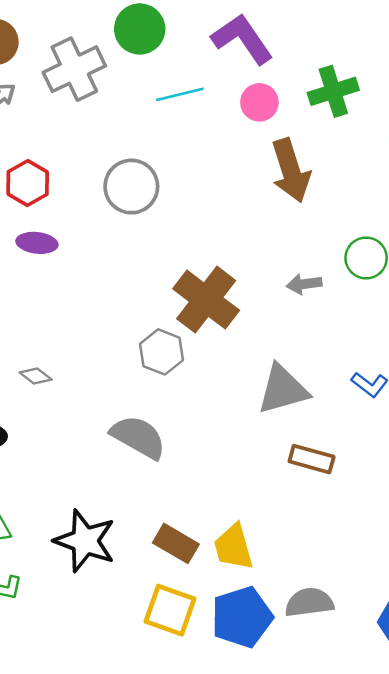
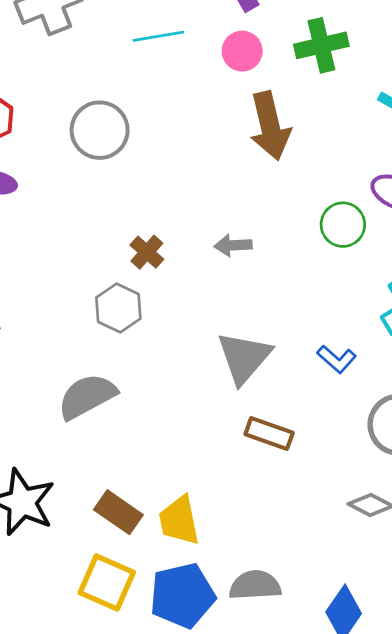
gray arrow: (304, 284) -> (233, 245), moved
brown cross: (206, 300) -> (147, 252), moved, size x0.5
gray triangle: (283, 390) -> (244, 357), turned -38
gray semicircle: (138, 437) -> (87, 396), turned -62

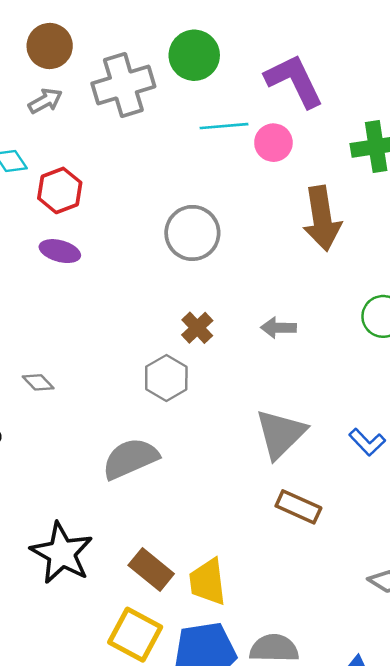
pink circle: (242, 51) -> (273, 143), moved
gray circle: (100, 130) -> (192, 233), moved

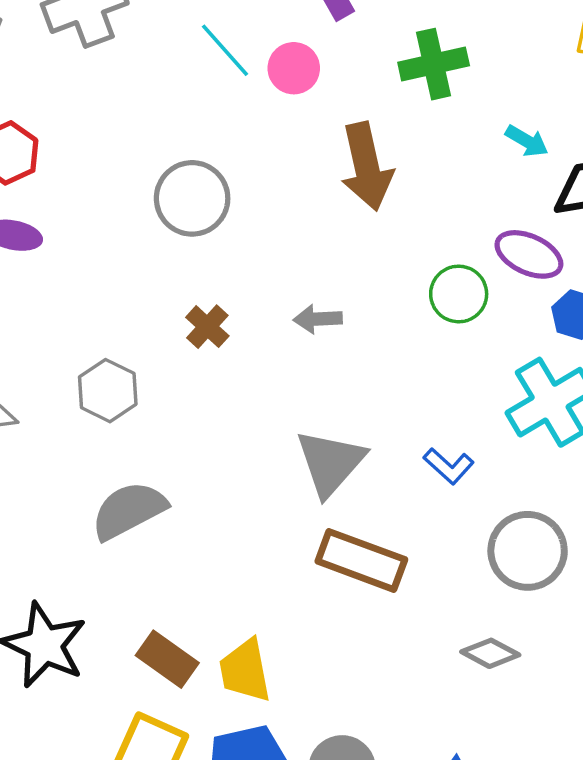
cyan line: (224, 126) -> (225, 50), turned 57
gray hexagon: (166, 378) -> (108, 391), moved
brown rectangle: (298, 507) -> (361, 560), size x1.4

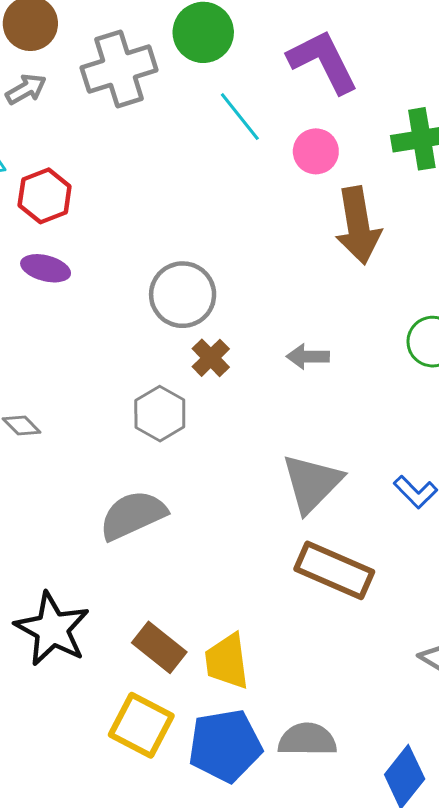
pink circle: (294, 68) -> (316, 151), moved
gray circle: (192, 198) -> (183, 295), moved
gray hexagon: (108, 391) -> (160, 414), moved

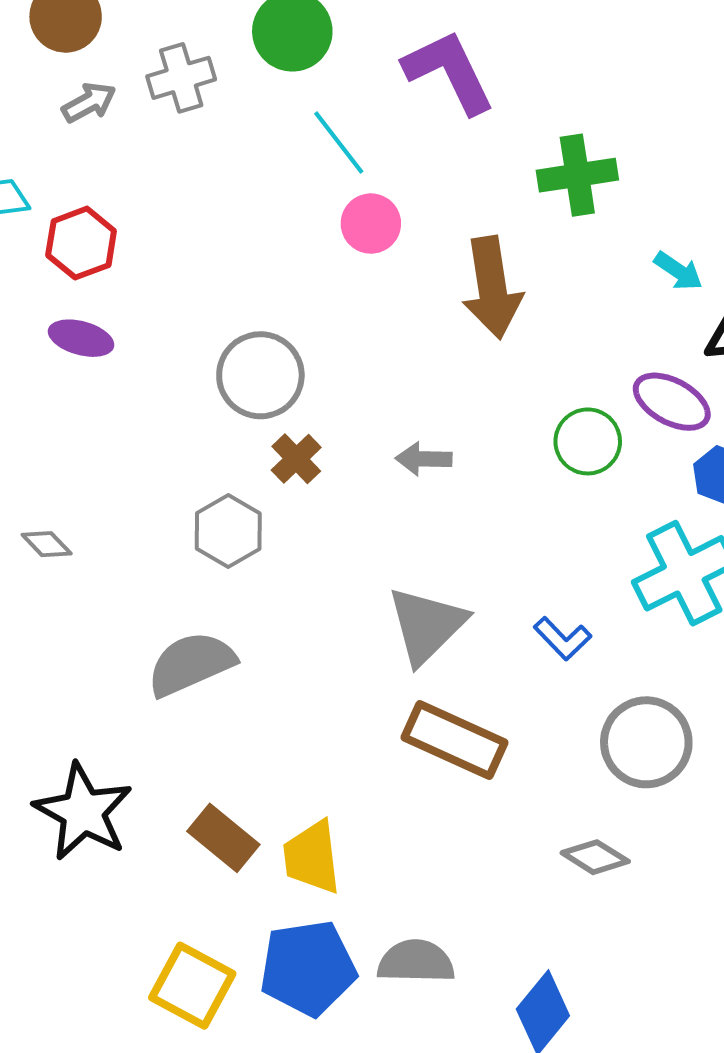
gray cross: (119, 69) -> (181, 78), size x0.7
gray arrow: (26, 89) -> (89, 102), moved
pink circle: (316, 151) -> (371, 224), moved
yellow square: (141, 725) -> (192, 986), moved

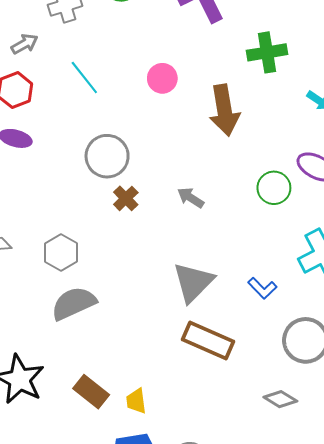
gray arrow: (89, 102) -> (25, 44), moved
cyan line: (339, 143) -> (84, 78), moved
gray arrow: (424, 459) -> (191, 198), turned 32
gray hexagon: (228, 531) -> (61, 253), moved
yellow trapezoid: (312, 857) -> (136, 401), size x0.7

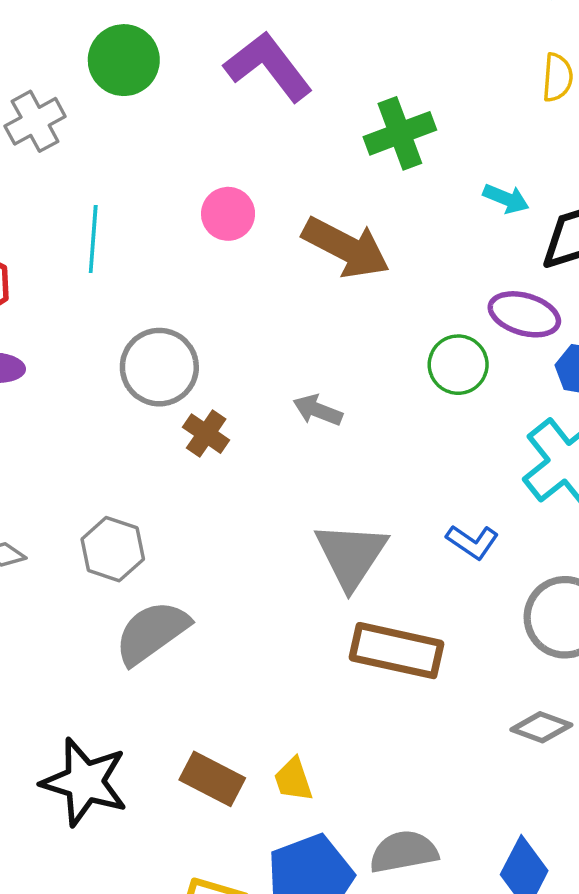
cyan line: (84, 78) -> (93, 239), turned 54
brown arrow: (224, 110) -> (346, 248), turned -42

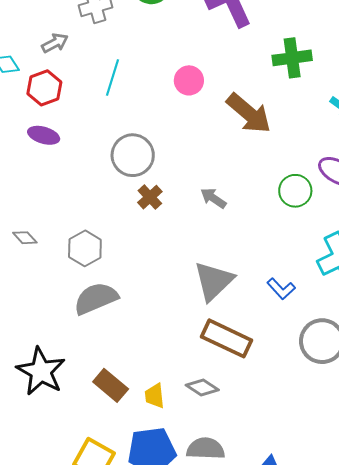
gray diamond: (541, 727) -> (202, 387), moved

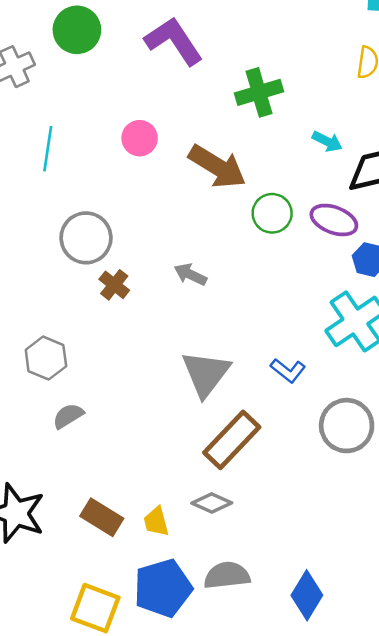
green circle: (295, 191) -> (272, 213), moved
gray semicircle: (96, 298) -> (68, 416), size x0.6
brown rectangle: (227, 338) -> (232, 440), turned -63

